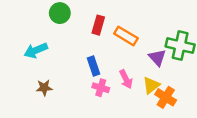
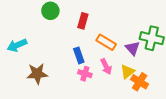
orange rectangle: (126, 36) -> (106, 42), moved
cyan arrow: (36, 50) -> (17, 45), moved
brown star: (44, 88) -> (37, 74), size x1.5

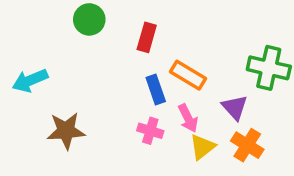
purple triangle: (133, 48) -> (235, 107), moved
blue rectangle: (79, 55) -> (156, 89), moved
yellow triangle: (127, 72) -> (202, 147), moved

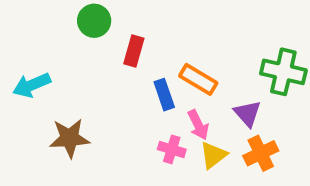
red rectangle: (147, 37) -> (134, 51), moved
pink cross: (150, 131) -> (172, 149), moved
orange cross: (247, 145) -> (261, 153), turned 32

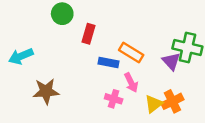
blue rectangle: (164, 95) -> (109, 63), turned -60
purple triangle: (247, 113) -> (171, 61), moved
yellow triangle: (213, 155) -> (154, 104), moved

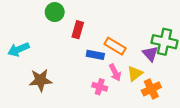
yellow triangle: (154, 104) -> (135, 74), moved

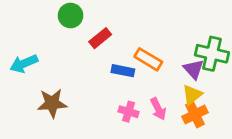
red rectangle: (78, 30) -> (100, 38), turned 35
pink arrow: (115, 72) -> (158, 109), moved
yellow triangle: (135, 74) -> (192, 95), moved

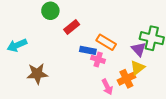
pink arrow: (158, 109) -> (107, 87), moved
pink cross: (129, 112) -> (98, 59), moved
orange cross: (195, 114) -> (126, 79), moved

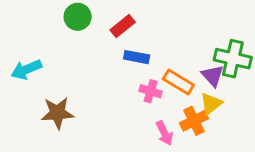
red rectangle: (72, 27) -> (123, 26), moved
orange rectangle: (106, 42) -> (178, 82), moved
blue rectangle: (88, 50) -> (137, 57), moved

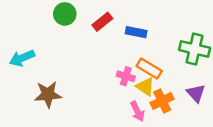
blue rectangle: (137, 57) -> (136, 32), moved
purple triangle: (213, 76) -> (196, 93), moved
yellow triangle: (211, 104) -> (145, 87), moved, turned -48

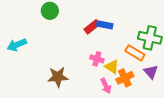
red rectangle: (102, 22) -> (92, 27), moved
orange rectangle: (149, 68) -> (135, 53), moved
brown star: (48, 94) -> (58, 77), moved

